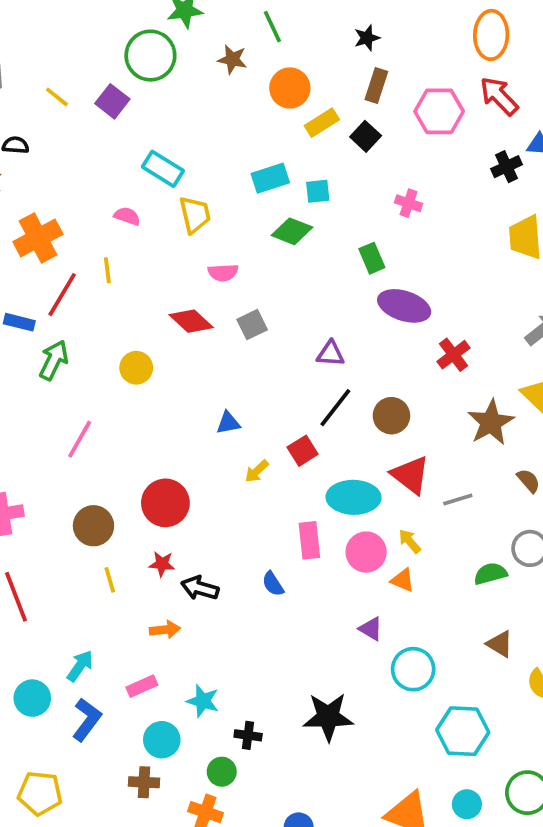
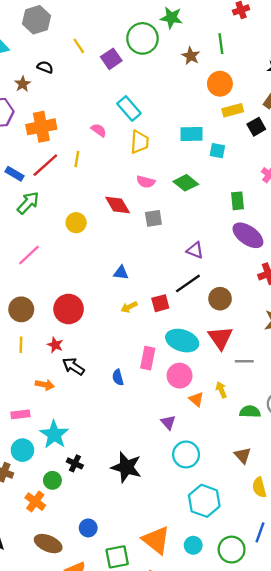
green diamond: (292, 231) -> (186, 183), moved
yellow arrow: (410, 541) -> (221, 390), moved
cyan star: (203, 701) -> (54, 435), size x1.4

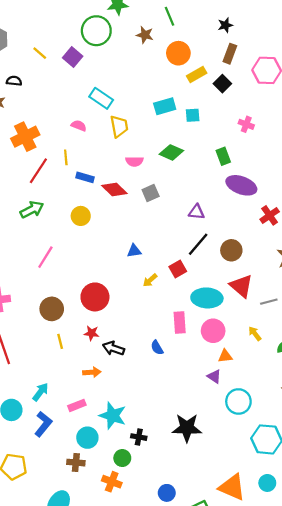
blue rectangle: (15, 174) -> (85, 177), moved
green arrow: (28, 203) -> (32, 210), turned 35
orange triangle: (196, 399) -> (225, 356), moved, turned -32

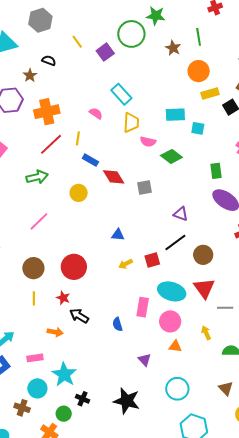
pink semicircle: (134, 161) -> (148, 142), moved
purple triangle: (214, 376) -> (145, 360), moved

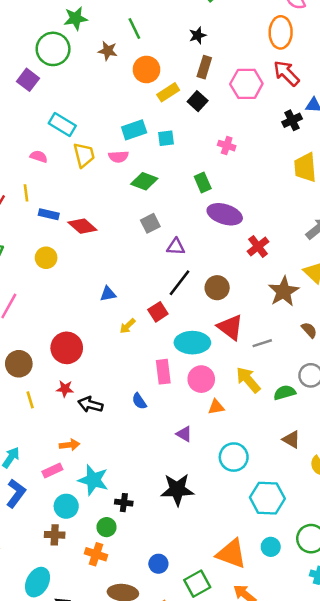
pink semicircle: (148, 142) -> (118, 157), moved
gray square: (145, 188) -> (150, 223), moved
orange arrow: (55, 332) -> (70, 445), moved
yellow arrow: (206, 333) -> (248, 380), size x1.6

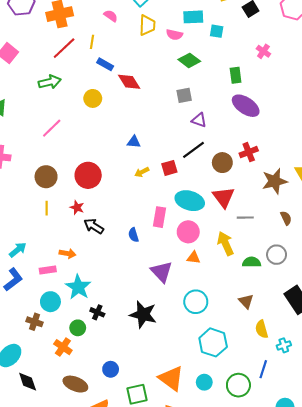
red cross: (258, 246) -> (249, 152), moved
purple triangle: (184, 434) -> (162, 272), size x1.6

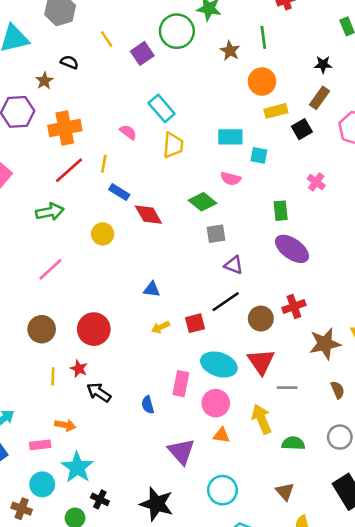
pink semicircle: (174, 35) -> (231, 179), moved
green diamond: (189, 60) -> (203, 202), moved
yellow line: (47, 208) -> (53, 376), moved
gray circle: (277, 255) -> (340, 437), moved

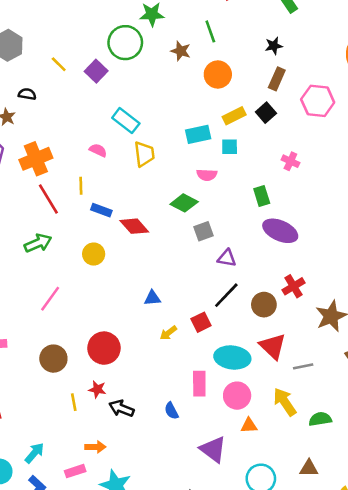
yellow rectangle: (276, 111) -> (234, 116), moved
red line: (69, 170) -> (48, 199), turned -68
brown triangle: (285, 492) -> (309, 468), moved, turned -36

